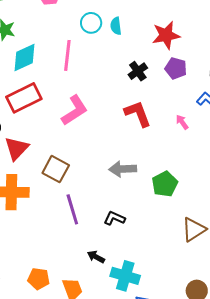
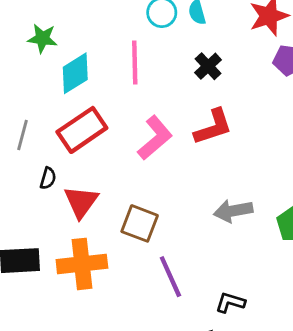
black cross: (138, 71) -> (208, 66), moved
red L-shape: (138, 114) -> (213, 127), moved, turned 100
black L-shape: (114, 218) -> (230, 302), moved

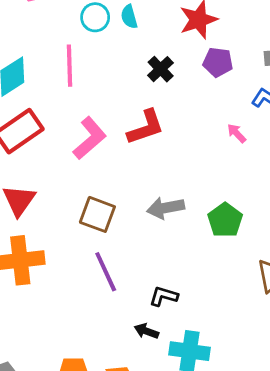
black cross: (208, 66) -> (161, 69), moved
brown square: (140, 223) -> (97, 214), moved

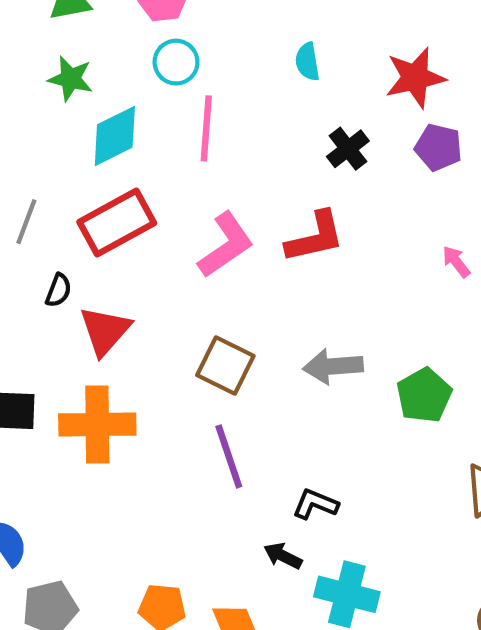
cyan circle: (95, 17) -> (176, 62), moved

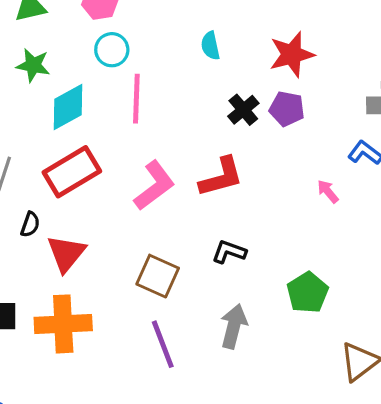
purple pentagon: (439, 147) -> (287, 109), moved
gray arrow: (333, 366) -> (234, 326), moved, turned 111
black L-shape: (315, 504) -> (229, 252), moved

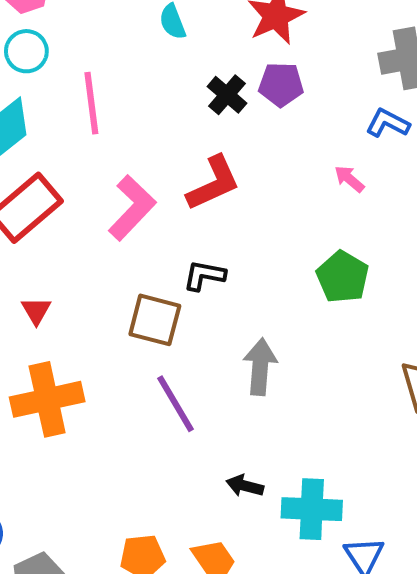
cyan circle: (112, 50) -> (26, 51), moved
black L-shape: (229, 252) -> (204, 275), moved
red triangle: (66, 253) -> (36, 311), size x0.6
green pentagon: (308, 293) -> (343, 277), moved

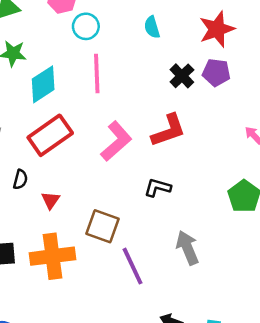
cyan circle: (26, 51) -> (86, 26), moved
brown square: (155, 320) -> (102, 226), moved
gray arrow: (260, 367) -> (187, 248), turned -32

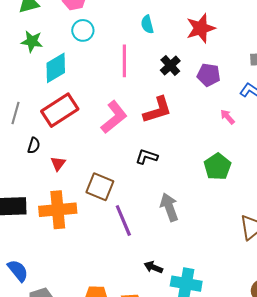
cyan circle: (86, 26) -> (83, 30), moved
purple pentagon: (216, 72) -> (209, 75), moved
pink line: (97, 74) -> (124, 61), moved

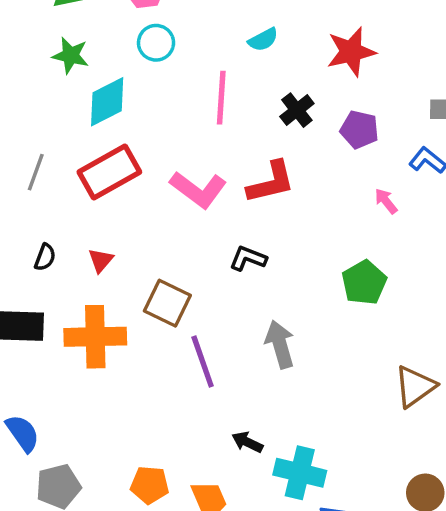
cyan semicircle: (147, 24) -> (263, 40), turned -108
pink L-shape: (114, 117) -> (198, 189), turned 72
black semicircle: (34, 145) -> (45, 257), moved

